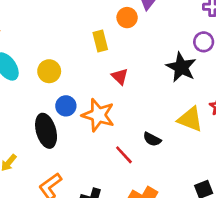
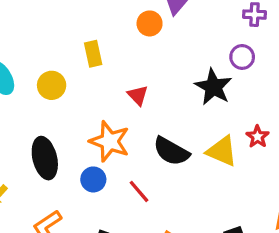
yellow rectangle: (100, 41) -> (93, 54), moved
blue circle: (66, 106) -> (93, 179), moved
black semicircle: (152, 139) -> (171, 151), moved, size x1.6

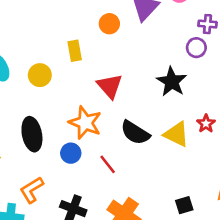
orange circle: (150, 23) -> (109, 24), moved
purple circle: (242, 57) -> (196, 48), moved
red triangle: (138, 95) -> (110, 86), size x1.5

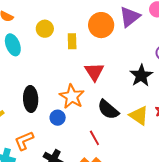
orange circle: (109, 24) -> (101, 25), size x1.6
yellow circle: (40, 75) -> (45, 29), moved
red line: (108, 164) -> (94, 138), moved

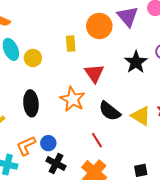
purple triangle: (130, 17) -> (128, 16), turned -30
yellow circle: (45, 29) -> (33, 58), moved
black star: (141, 76) -> (136, 62), moved
blue circle: (58, 118) -> (48, 143), moved

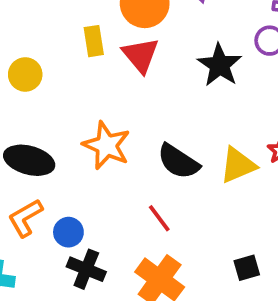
red triangle: (94, 73) -> (141, 55), moved
black ellipse: (31, 103) -> (29, 160), turned -65
yellow triangle: (141, 116) -> (238, 165), turned -50
orange L-shape: (26, 146) -> (25, 218), moved

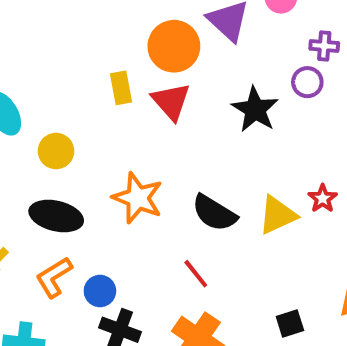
yellow circle: (25, 74) -> (56, 151), moved

